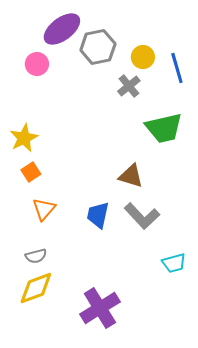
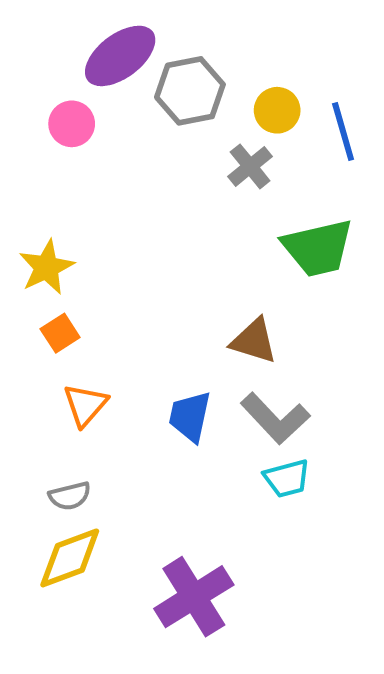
cyan trapezoid: (174, 263) -> (287, 478), moved

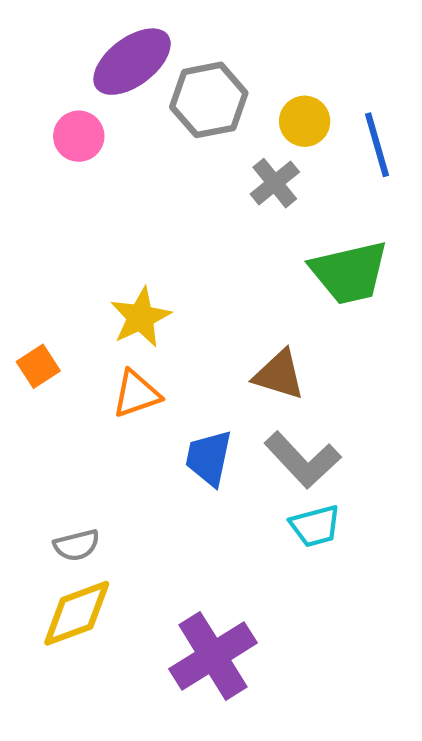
yellow star: (47, 267) -> (141, 317), moved
orange square: (60, 333) -> (38, 366), moved
orange triangle: (85, 405) -> (136, 394), moved, turned 30

